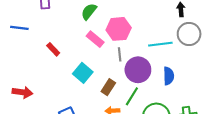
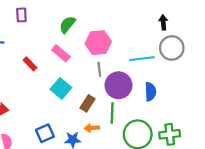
pink rectangle: (95, 39) -> (61, 53), moved
green line: (132, 96) -> (112, 113), turned -30

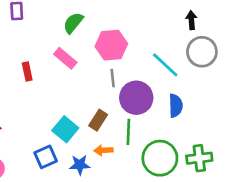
cyan line: (142, 59) -> (165, 65), turned 50
red rectangle: (30, 64) -> (27, 71), turned 32
cyan square: (61, 88) -> (65, 129), moved

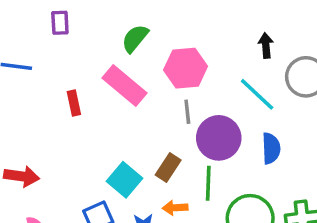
black arrow: (191, 20) -> (266, 45), moved
pink rectangle: (65, 58) -> (124, 86), size x1.4

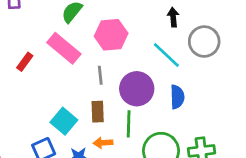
red rectangle: (74, 103) -> (25, 62), turned 48
gray line: (187, 112) -> (100, 75), moved
brown rectangle: (168, 168) -> (98, 112), turned -35

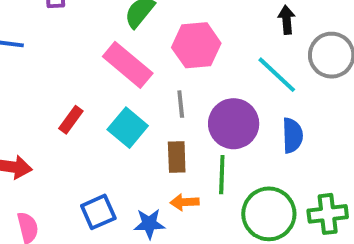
red rectangle: (25, 62) -> (71, 120), moved
cyan square: (64, 121) -> (128, 128), moved

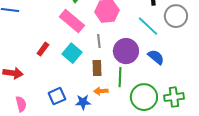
blue semicircle: (292, 135) -> (156, 57), turned -48

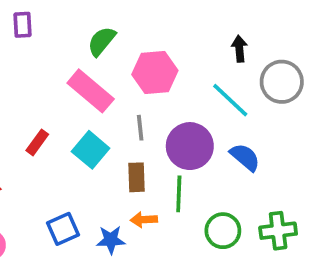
green circle: (144, 97) -> (223, 231), size x0.7

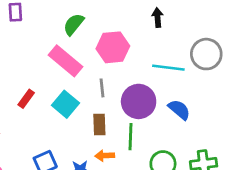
black arrow: (239, 49) -> (158, 18), moved
cyan line: (230, 100) -> (168, 68), turned -36

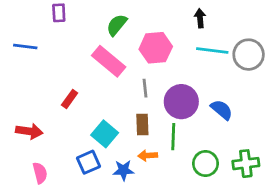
cyan line: (168, 68) -> (212, 51), moved
cyan square: (65, 104) -> (105, 134), moved

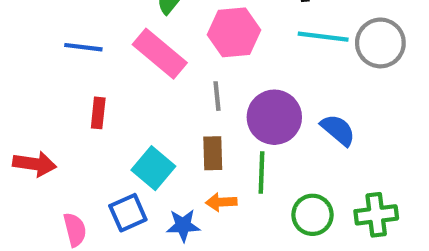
blue line: (25, 46) -> (83, 47), moved
red rectangle: (70, 99) -> (98, 113), turned -30
pink semicircle: (40, 173) -> (75, 230), moved

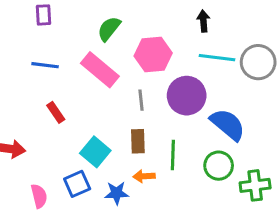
red rectangle: (98, 113) -> (56, 112), turned -40
purple circle: (274, 117) -> (187, 96), moved
blue semicircle: (338, 130) -> (228, 125), size x1.4
green circle: (312, 215) -> (219, 166), moved

